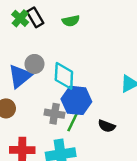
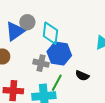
green line: (73, 121) -> (57, 83), moved

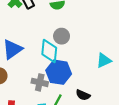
gray circle: (27, 22) -> (62, 36), moved

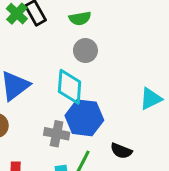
gray circle: (62, 36) -> (85, 51), moved

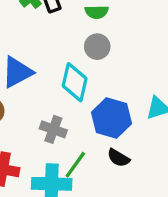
blue hexagon: (84, 118) -> (111, 118), moved

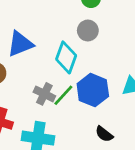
black semicircle: (118, 158) -> (104, 134), moved
green line: (75, 165) -> (63, 95), moved

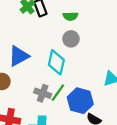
blue hexagon: (93, 90) -> (80, 101), moved

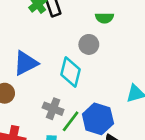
green semicircle: (70, 16) -> (104, 18), moved
green line: (58, 93) -> (71, 121), moved

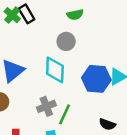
gray cross: (53, 109) -> (46, 106), turned -30
blue hexagon: (98, 119) -> (96, 79), moved

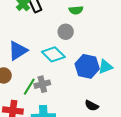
cyan diamond: (55, 70) -> (53, 54), turned -55
green line: (65, 114) -> (29, 87), moved

